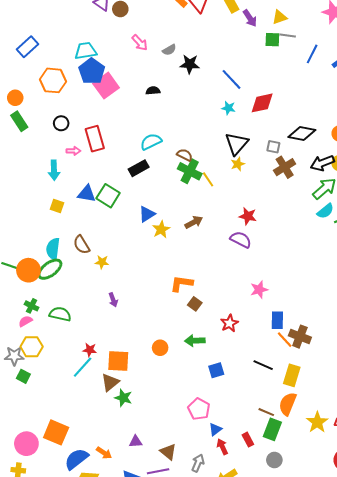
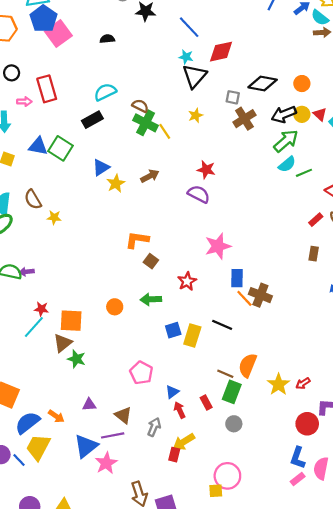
black triangle: (237, 144) -> (194, 76), moved
pink star: (259, 290) -> (218, 246), size x1.4
purple arrow: (113, 300) -> (26, 272), moved, turned 104
yellow rectangle: (292, 375) -> (192, 336), moved
pink pentagon: (199, 409) -> (141, 373), moved

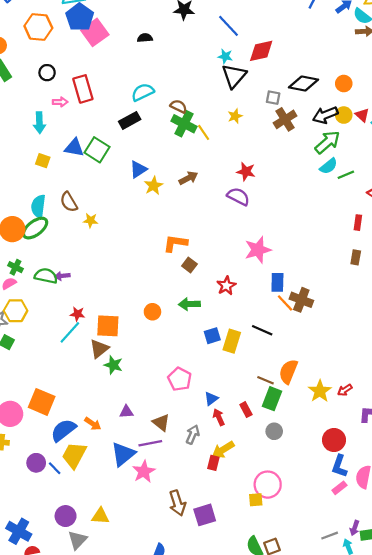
red rectangle: (316, 220) -> (358, 223), turned -40
red circle: (307, 424) -> (334, 440), moved

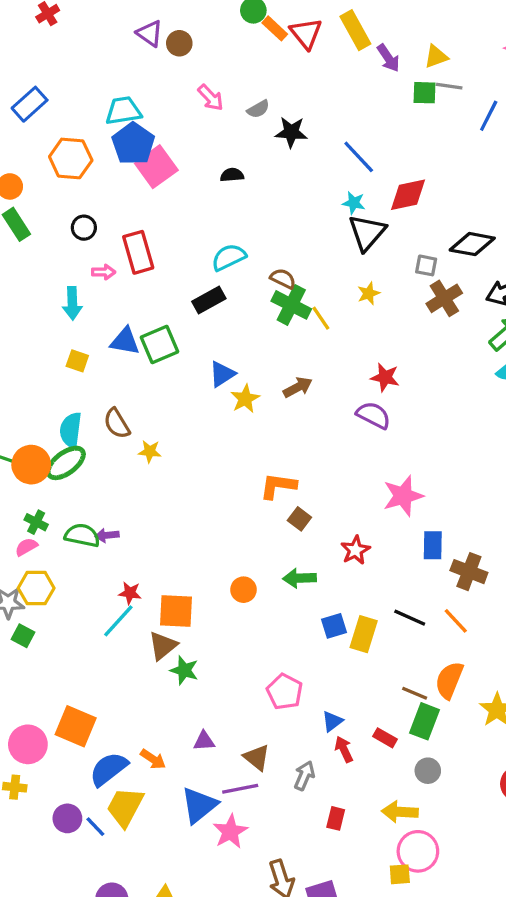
green square: (97, 150) -> (160, 344), turned 35
orange line: (285, 303) -> (456, 621), moved
red rectangle: (246, 410) -> (385, 738), turned -32
yellow arrow: (223, 450) -> (400, 812), moved, turned 35

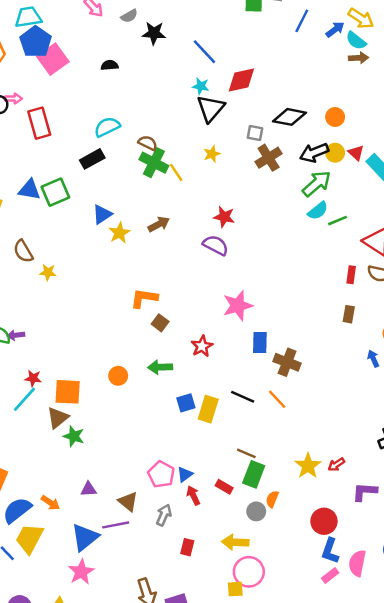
pink arrow: (104, 272) -> (13, 99), moved
orange semicircle: (449, 680) -> (272, 499), moved, size x0.6
pink pentagon: (285, 692) -> (161, 474), moved
pink star: (230, 832) -> (81, 572), moved

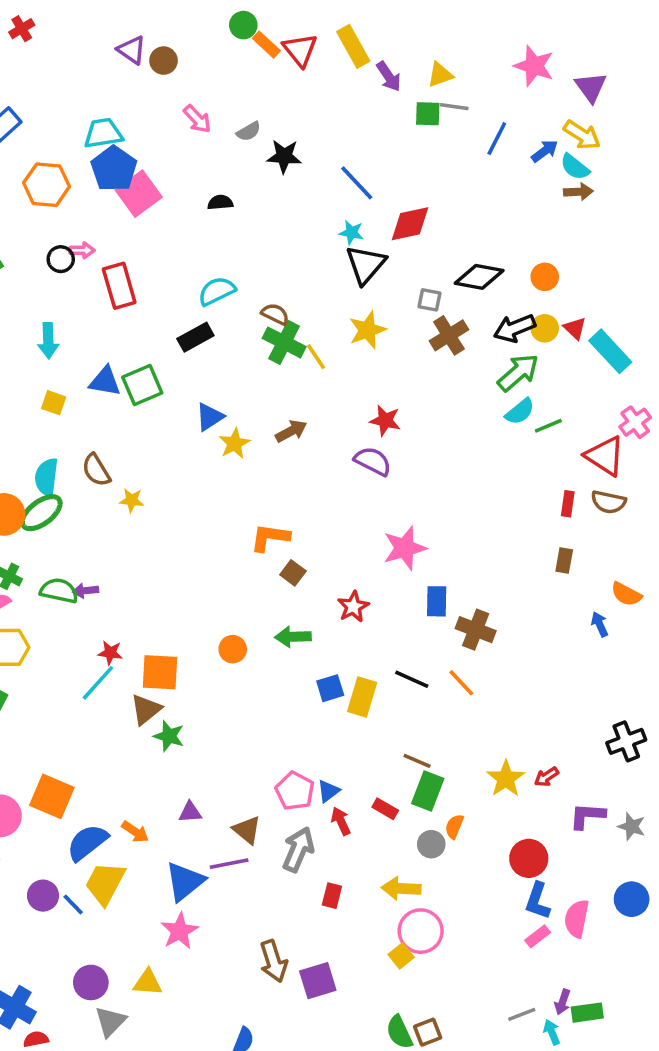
yellow star: (212, 154) -> (367, 330), size x1.5
gray arrow: (164, 515) -> (298, 849), size x1.4
yellow square: (235, 589) -> (401, 956), turned -35

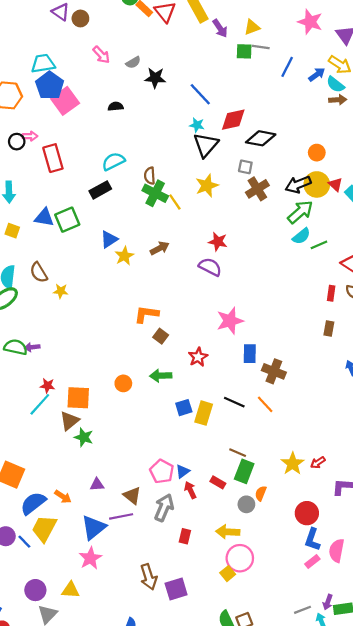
black diamond: (479, 277) -> (261, 138), moved
brown semicircle: (275, 314) -> (150, 176), turned -119
yellow circle: (545, 328) -> (317, 184), size x1.5

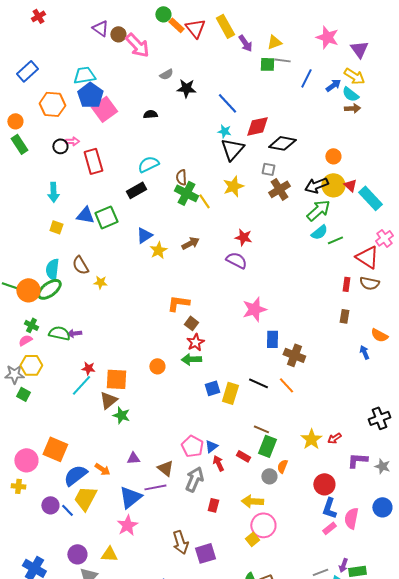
pink arrow: (101, 55) -> (137, 45), moved, size x1.5
red star: (198, 357) -> (195, 342), moved

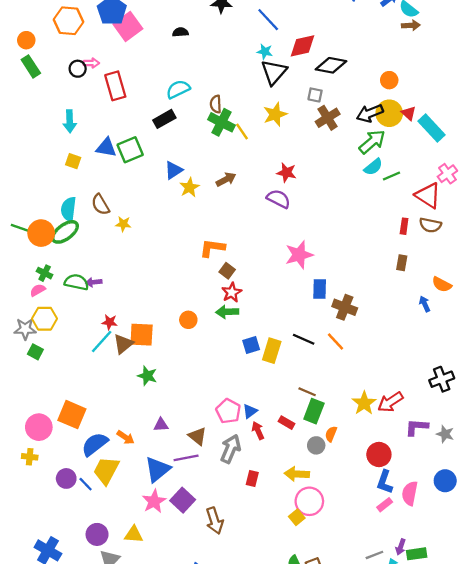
brown triangle: (108, 400) -> (123, 344), moved
red arrow: (334, 438) -> (390, 402), size x1.6
purple square: (205, 553) -> (183, 500), moved, turned -30

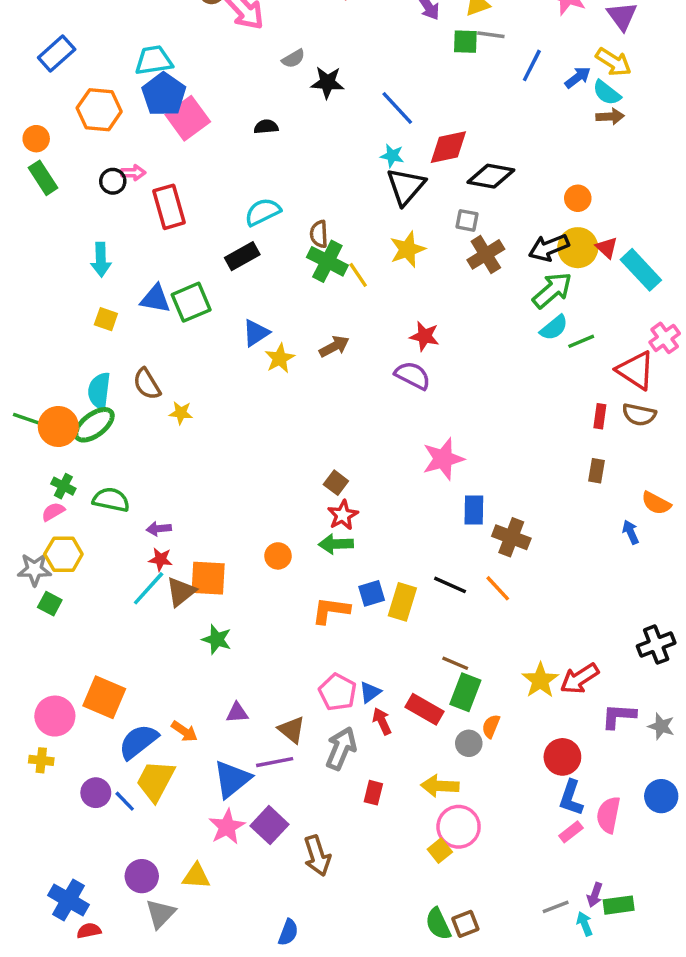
orange L-shape: (212, 248) -> (331, 610), moved
purple arrow: (94, 282) -> (159, 529), moved
red rectangle: (286, 423) -> (424, 709), size x1.5

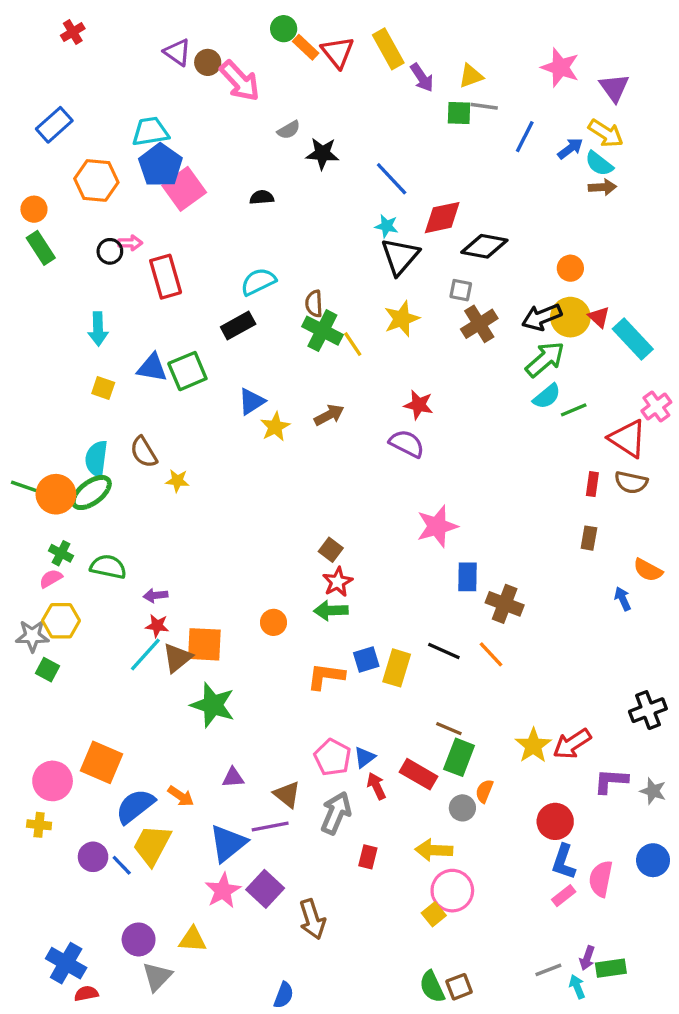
green star: (217, 639) -> (213, 705), size x1.5

